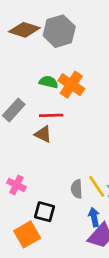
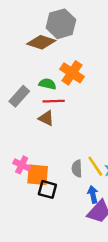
brown diamond: (24, 30) -> (41, 42), moved
green semicircle: (49, 82) -> (47, 84), moved
orange square: (27, 234) -> (38, 175), moved, turned 35

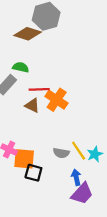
orange cross: (72, 73) -> (57, 100), moved
green semicircle: (47, 84) -> (21, 67), moved
gray semicircle: (77, 169) -> (61, 153), turned -77

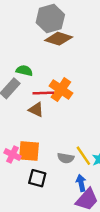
brown diamond: (28, 34) -> (59, 39), moved
orange cross: (57, 100) -> (61, 90), moved
orange square: (24, 159) -> (29, 151), moved

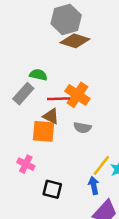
orange square: (29, 151) -> (43, 131), moved
yellow line: (83, 156) -> (101, 165), turned 72
gray semicircle: (66, 158) -> (82, 128), moved
blue arrow: (81, 183) -> (94, 185), moved

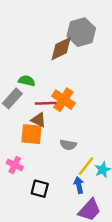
gray hexagon: (66, 19) -> (81, 32), moved
brown diamond: (75, 41) -> (61, 49), turned -44
gray semicircle: (82, 128) -> (68, 145), moved

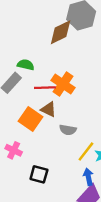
brown triangle: (39, 120) -> (49, 109), moved
orange square: (31, 134) -> (30, 119), turned 30
blue arrow: (79, 185) -> (88, 177), moved

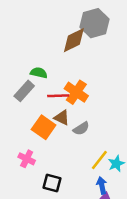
gray semicircle: (68, 130) -> (81, 129), moved, turned -42

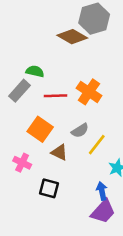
brown diamond: (74, 40) -> (72, 37), turned 56
orange cross: (76, 92) -> (89, 92), moved
brown triangle: (62, 118) -> (59, 152), moved
yellow line: (99, 160) -> (97, 145), moved

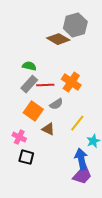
gray rectangle: (20, 91) -> (29, 84), moved
gray semicircle: (80, 131) -> (56, 104), moved
black square: (49, 188) -> (26, 157), moved
blue arrow: (102, 191) -> (81, 159), size x1.5

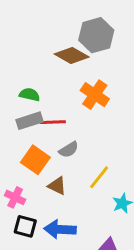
orange cross: (71, 82) -> (95, 95), moved
gray rectangle: (29, 84) -> (30, 121), turned 30
blue arrow: (81, 159) -> (60, 229), moved, turned -75

